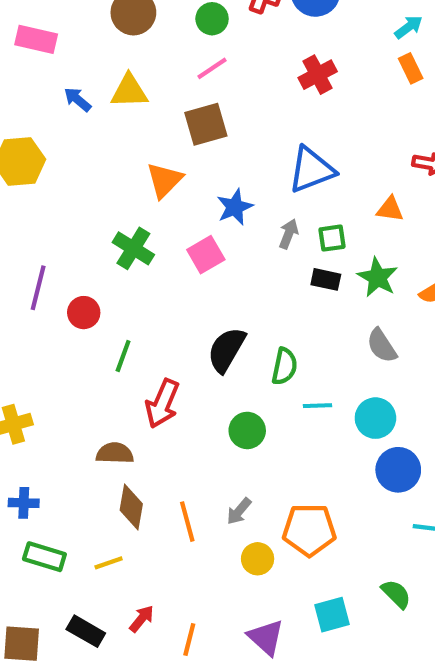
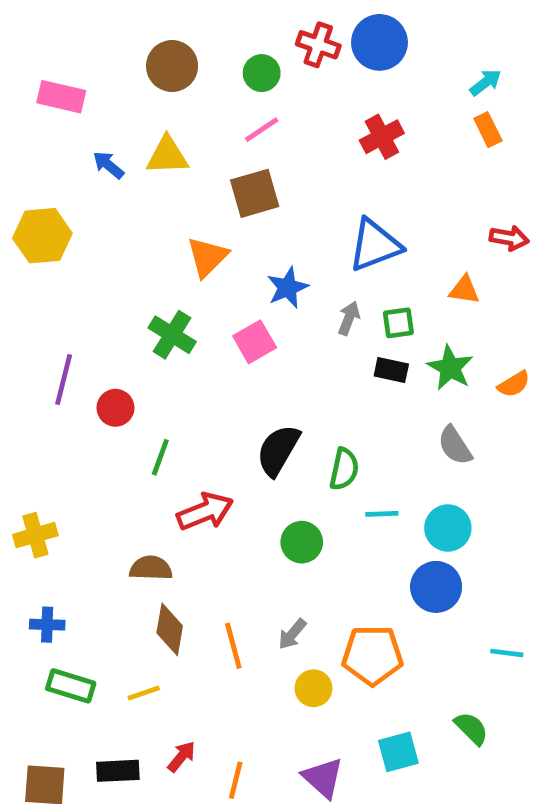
red arrow: (162, 404) -> (205, 511), turned -135
blue circle: (398, 470) -> (436, 587), moved
black rectangle: (86, 631) -> (118, 771), turned -33

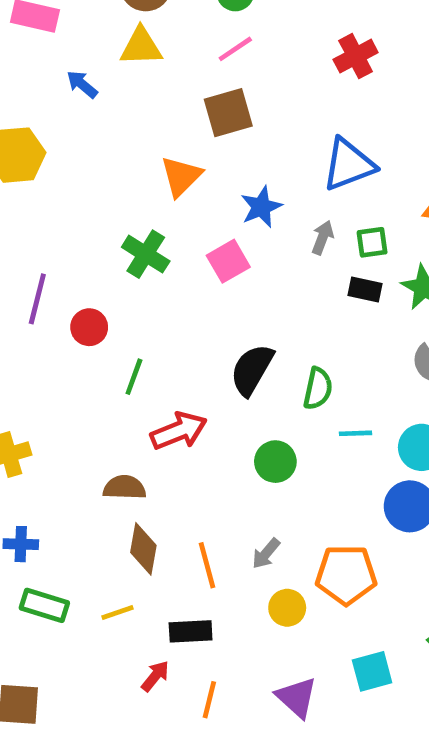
yellow triangle: (167, 156) -> (141, 47), moved
black rectangle: (118, 771) -> (191, 631), moved

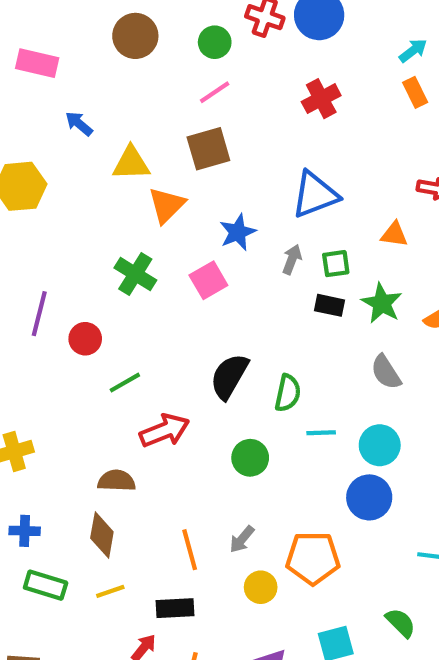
yellow triangle: (141, 47) -> (131, 163), moved
green line: (134, 377) -> (125, 383), turned 40
brown diamond: (143, 549) -> (102, 535), moved

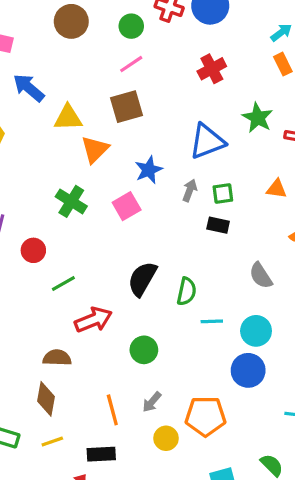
blue arrow: (79, 124) -> (29, 88), size x1.5
orange triangle: (394, 234) -> (277, 189), moved
green star: (382, 303) -> (258, 118), moved
green circle: (250, 458) -> (144, 350), moved

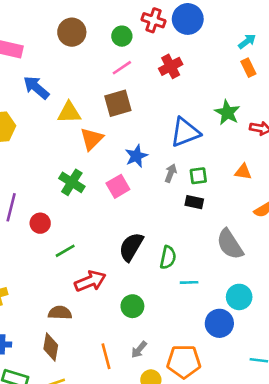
red cross: (212, 69) -> (171, 66), moved
gray semicircle: (261, 276) -> (230, 244), size x1.4
cyan circle: (256, 331) -> (239, 297), moved

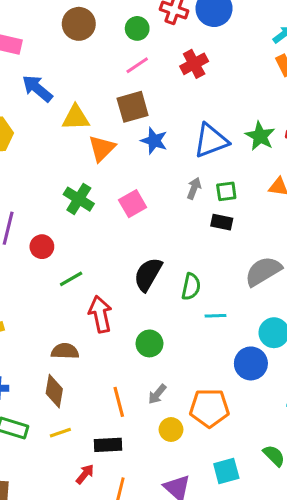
green star: (227, 113) -> (260, 136), moved
blue star: (136, 156) -> (154, 141), moved, turned -30
gray semicircle: (230, 244) -> (263, 271), turned 92
red arrow: (90, 281) -> (100, 314), turned -80

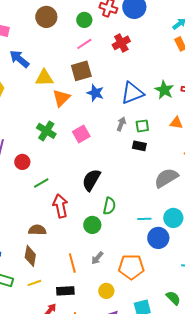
green semicircle: (191, 287) -> (109, 206), moved
cyan line: (216, 316) -> (144, 219), moved
yellow circle: (171, 430) -> (106, 291), moved

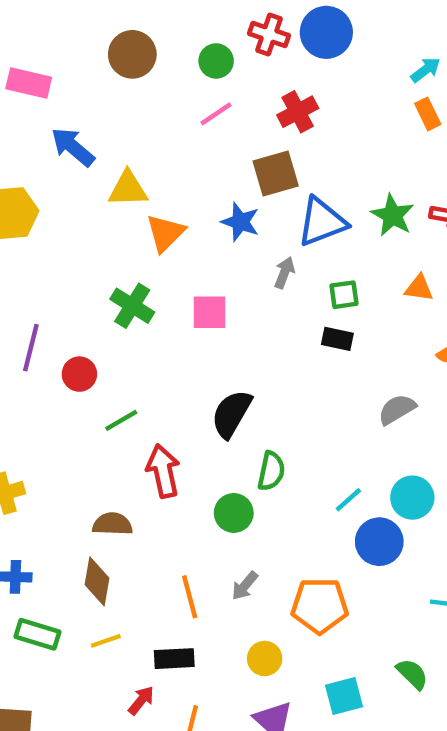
brown square: (81, 71) -> (276, 173), moved
gray arrow: (121, 124) -> (284, 273), moved
pink square: (81, 134) -> (209, 312), turned 30
gray semicircle: (166, 178) -> (397, 409), size x0.7
cyan line: (144, 219) -> (348, 500), turned -40

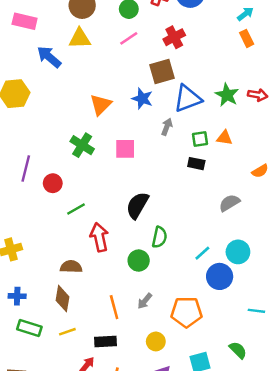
yellow triangle: (128, 189) -> (80, 38), moved
orange triangle: (419, 288) -> (224, 138), moved

